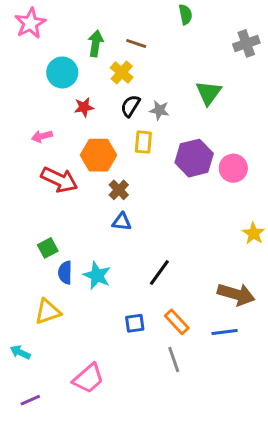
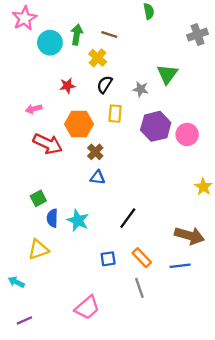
cyan circle: (62, 72) -> (50, 43), moved
gray star: (159, 110) -> (141, 89), moved
pink trapezoid: (88, 378) -> (87, 308), moved

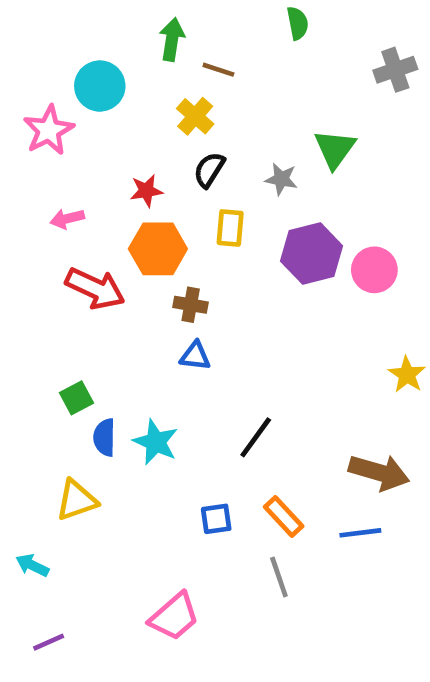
pink star: (24, 18) -> (49, 130), moved
green arrow: (77, 35) -> (172, 39), moved
red star: (67, 86) -> (146, 191), moved
brown cross: (95, 152) -> (191, 305), turned -35

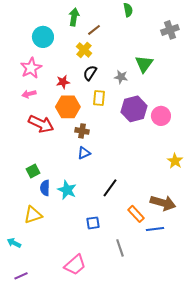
brown line: (218, 70) -> (94, 30), turned -56
pink star: (49, 130) -> (31, 68), moved
blue triangle: (195, 356) -> (84, 153), turned -32
orange rectangle: (284, 517) -> (136, 214), moved

